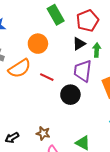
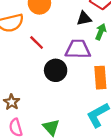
purple trapezoid: (83, 71) -> (78, 49), turned 65

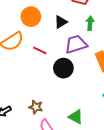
black triangle: (84, 18) -> (61, 22), moved

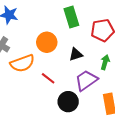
purple trapezoid: (76, 44) -> (86, 80), turned -30

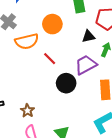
black triangle: (76, 54) -> (88, 36), moved

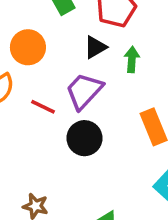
purple trapezoid: (86, 65) -> (84, 91), moved

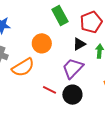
red line: (43, 107) -> (50, 90), moved

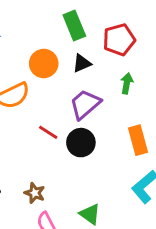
black triangle: (79, 44) -> (82, 63), moved

